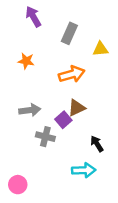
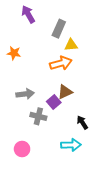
yellow triangle: (101, 49) -> (71, 45), moved
orange star: (26, 61) -> (14, 53), moved
pink circle: (18, 185) -> (22, 149), moved

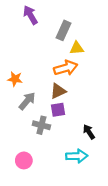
orange star: (14, 53) -> (15, 79), moved
brown triangle: (65, 92) -> (58, 91), moved
gray arrow: (25, 94) -> (27, 101), turned -42
purple square: (54, 102) -> (58, 110), turned 32

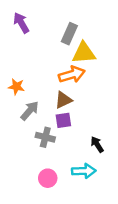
purple arrow: (30, 15) -> (21, 23), moved
yellow triangle: (77, 48) -> (84, 53), size x1.5
pink circle: (24, 160) -> (48, 178), moved

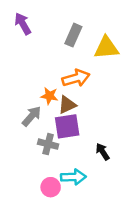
yellow triangle: (84, 53) -> (106, 48), moved
orange star: (16, 87) -> (49, 96), moved
purple square: (63, 120) -> (67, 126), size x1.5
cyan arrow: (84, 171) -> (73, 177), moved

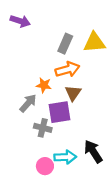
purple arrow: (23, 24) -> (20, 21), turned 138
gray rectangle: (73, 35) -> (65, 44), moved
brown triangle: (67, 105) -> (73, 93), moved, turned -30
black arrow: (103, 152) -> (93, 151), moved, size x1.5

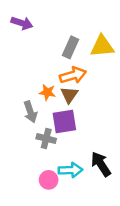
brown triangle: (73, 93) -> (69, 95), moved
gray arrow: (28, 103) -> (30, 112), turned 120

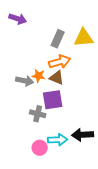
brown triangle: (69, 95) -> (57, 78), turned -42
gray arrow: (30, 112) -> (25, 81), moved, turned -60
black arrow: (101, 164) -> (83, 135), turned -60

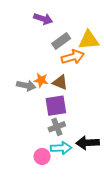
purple arrow: (18, 19) -> (43, 19), moved
gray rectangle: (58, 39) -> (61, 41), turned 30
orange arrow: (60, 62) -> (73, 57), moved
gray cross: (38, 114) -> (57, 127), moved, turned -35

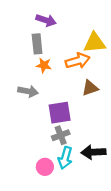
gray rectangle: (61, 41) -> (37, 44), moved, turned -60
orange star: (41, 80) -> (44, 65), moved
brown triangle: (60, 82) -> (90, 88), moved, turned -42
cyan arrow: (61, 148) -> (65, 158), turned 108

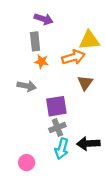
brown triangle: (90, 88) -> (85, 83), turned -35
pink circle: (45, 167) -> (27, 163), moved

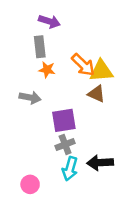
yellow triangle: (89, 40) -> (101, 71), moved
orange arrow: (73, 57) -> (83, 65), turned 60
brown triangle: (85, 83) -> (96, 94), turned -42

